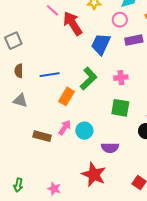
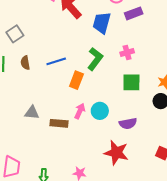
gray triangle: (20, 100) -> (32, 113), moved

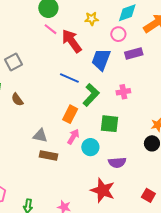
blue line: (56, 61) -> (69, 78), moved, turned 36
brown semicircle: (25, 63) -> (17, 100), moved, turned -32
green square: (131, 82) -> (110, 124), moved
pink arrow: (80, 111) -> (73, 137), moved
gray triangle: (32, 113) -> (40, 136), moved

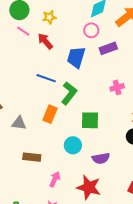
yellow star: (92, 19) -> (49, 17), moved
red arrow: (72, 41) -> (45, 41), size x0.7
pink cross: (123, 92) -> (117, 87), moved
gray triangle: (40, 136) -> (19, 123), moved
pink arrow: (73, 137) -> (55, 179), moved

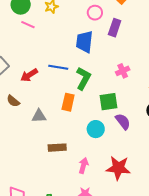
red arrow: (45, 41) -> (29, 75), moved, turned -72
purple rectangle: (108, 48) -> (115, 28), turned -42
pink cross: (117, 87) -> (123, 71), moved
purple semicircle: (101, 158) -> (123, 122), moved, turned -108

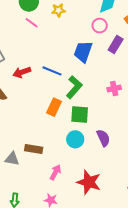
green square: (108, 102) -> (80, 115), moved
gray triangle: (39, 116) -> (12, 159), moved

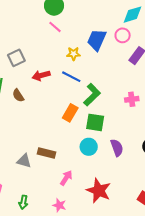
yellow star: (58, 10) -> (73, 54), moved
blue trapezoid: (83, 52) -> (97, 40), moved

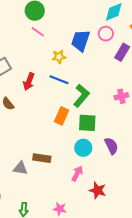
red arrow: (41, 75) -> (29, 82), turned -48
pink arrow: (66, 178) -> (77, 174), moved
red star: (99, 191) -> (98, 190), size x0.7

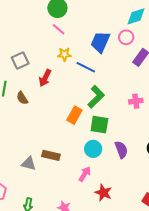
yellow star: (59, 57) -> (64, 54), moved
blue line: (59, 80) -> (86, 67), moved

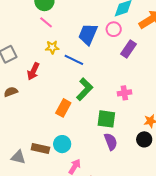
brown semicircle: (22, 98) -> (11, 92), turned 104
green square: (99, 125) -> (106, 119), moved
cyan circle: (93, 149) -> (62, 144), moved

